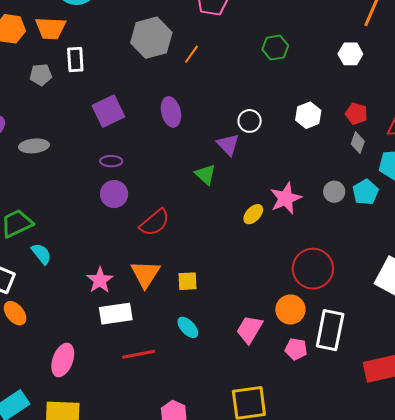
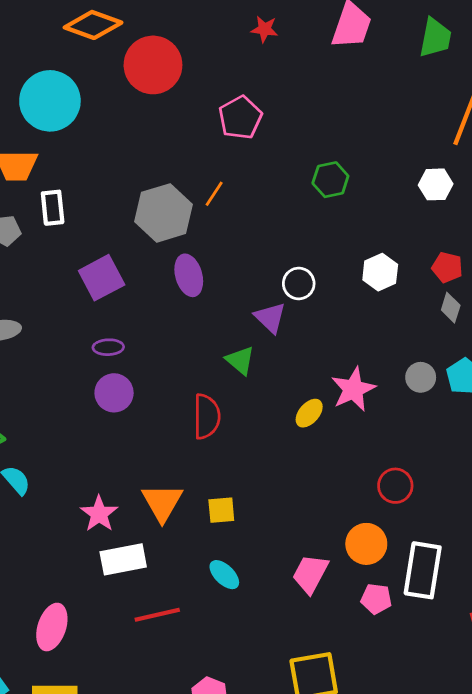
gray hexagon: (151, 38) -> (163, 213), moved
red semicircle: (155, 223) -> (207, 416), moved, turned -48
red circle: (313, 269) -> (395, 486), size x0.6

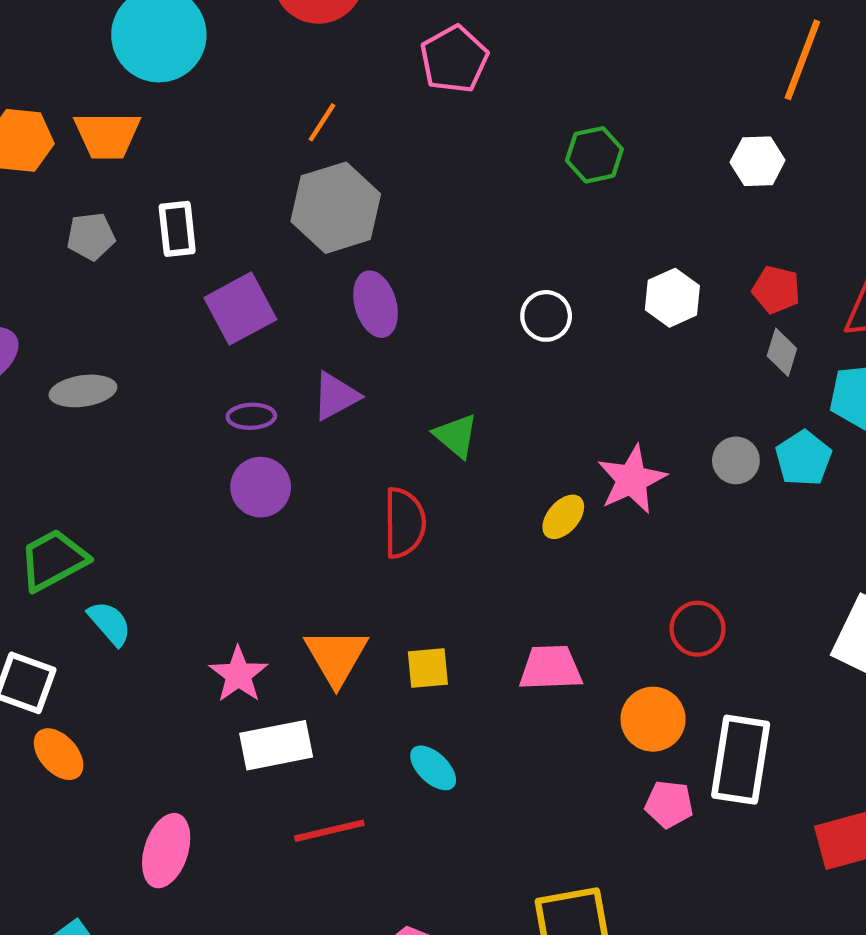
orange line: (214, 194) -> (322, 122), moved
white rectangle: (53, 208) -> (177, 229), moved
purple triangle: (270, 318) -> (336, 396), moved, turned 48
pink trapezoid: (310, 574) -> (551, 668), moved, turned 60

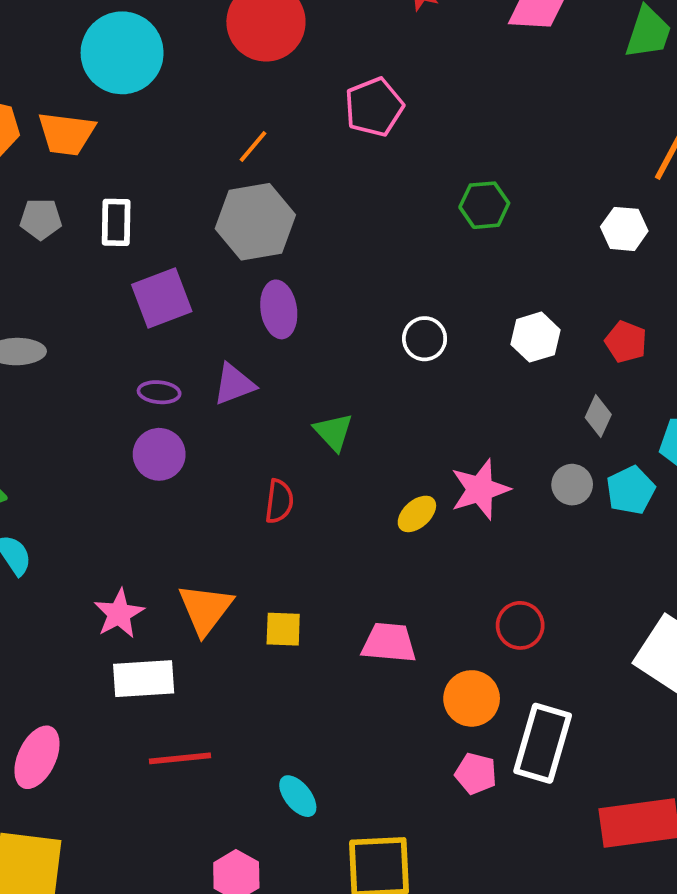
gray diamond: (782, 352) -> (598, 416), moved
red semicircle: (404, 523) -> (279, 501), size x0.7
cyan ellipse: (433, 768) -> (298, 796), moved

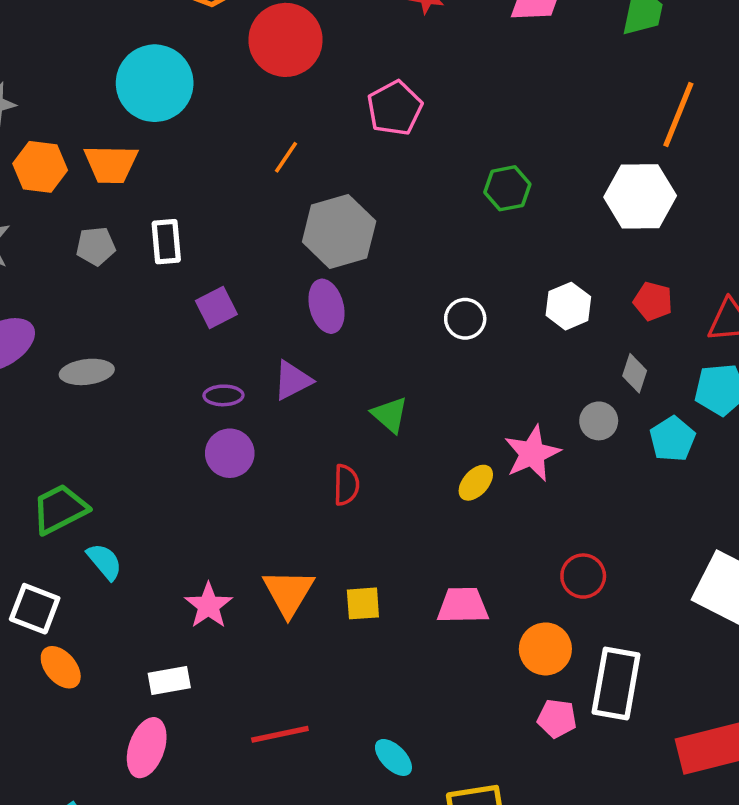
gray hexagon: (255, 222) -> (339, 232), moved
white hexagon: (624, 229) -> (640, 196), size x1.6
purple square: (162, 298) -> (216, 307), size x0.7
gray circle: (572, 485) -> (599, 421), moved
white rectangle: (144, 679) -> (169, 680), moved, size x0.7

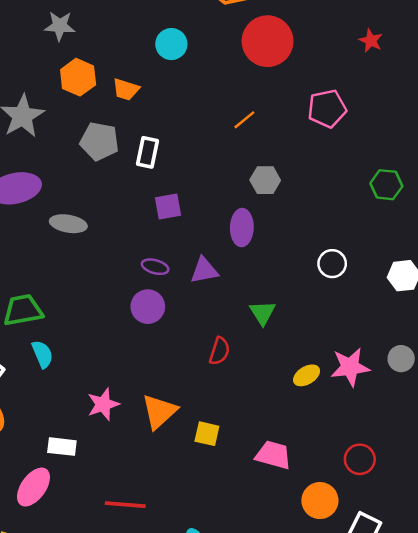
cyan circle: (155, 83) -> (171, 44), size x0.6
orange trapezoid: (111, 164) -> (126, 89), size x0.7
gray hexagon: (339, 232) -> (265, 180), size x0.6
gray pentagon: (96, 246) -> (99, 141), size x1.4

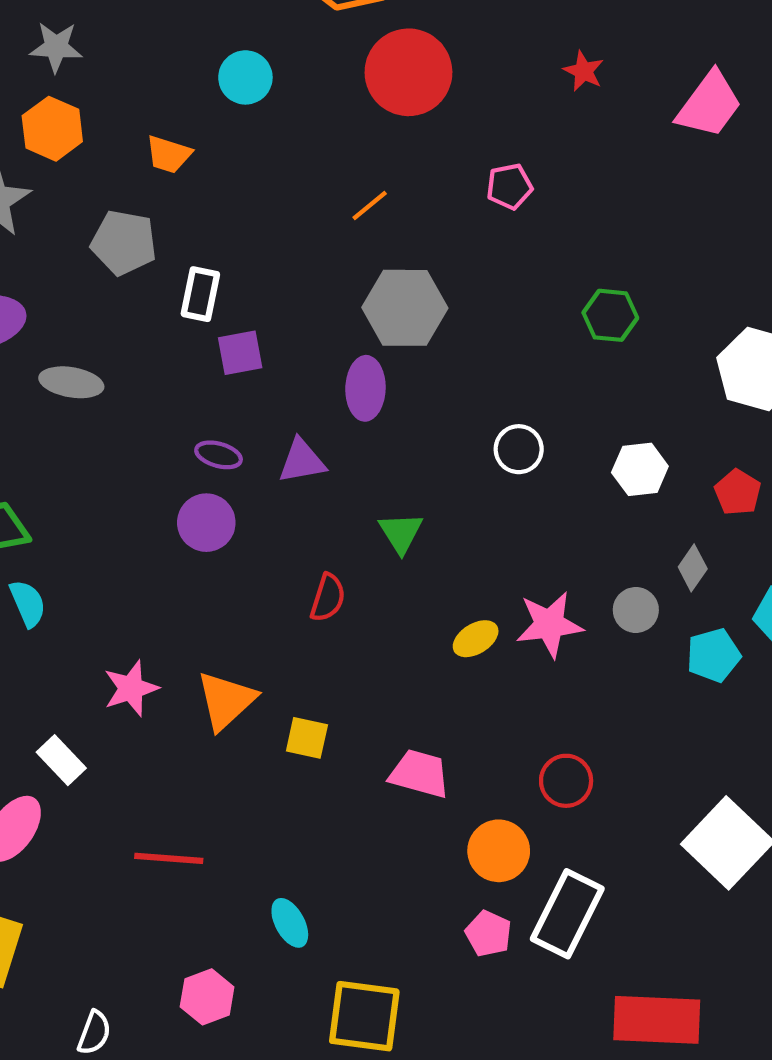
orange hexagon: (78, 77) -> (52, 129), moved
pink pentagon: (327, 109) -> (509, 186), size x0.7
white rectangle: (148, 152) -> (200, 294), moved
gray hexagon: (265, 180) -> (405, 308), size x1.6
white rectangle: (62, 447) -> (61, 760), turned 40

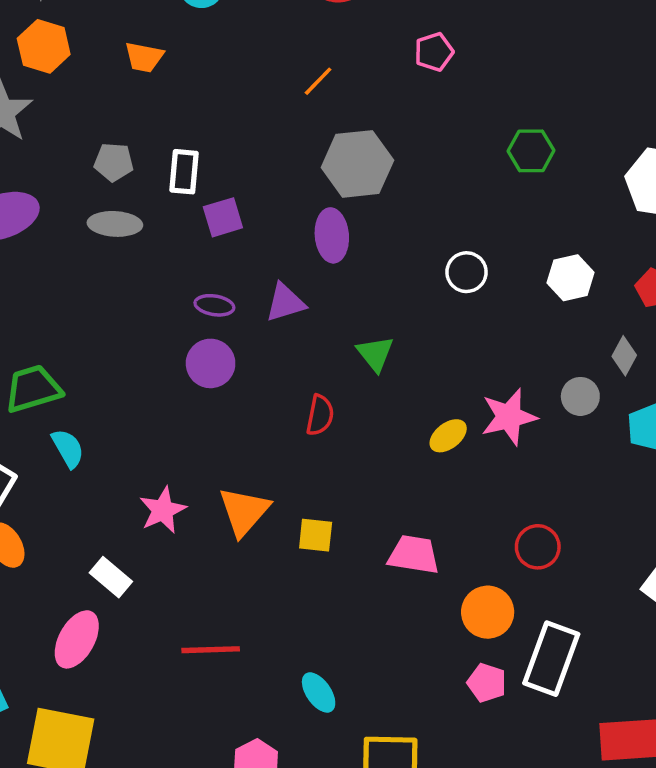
gray pentagon: (124, 243) -> (114, 162), moved, size x0.7
gray ellipse: (71, 382) -> (115, 224), moved

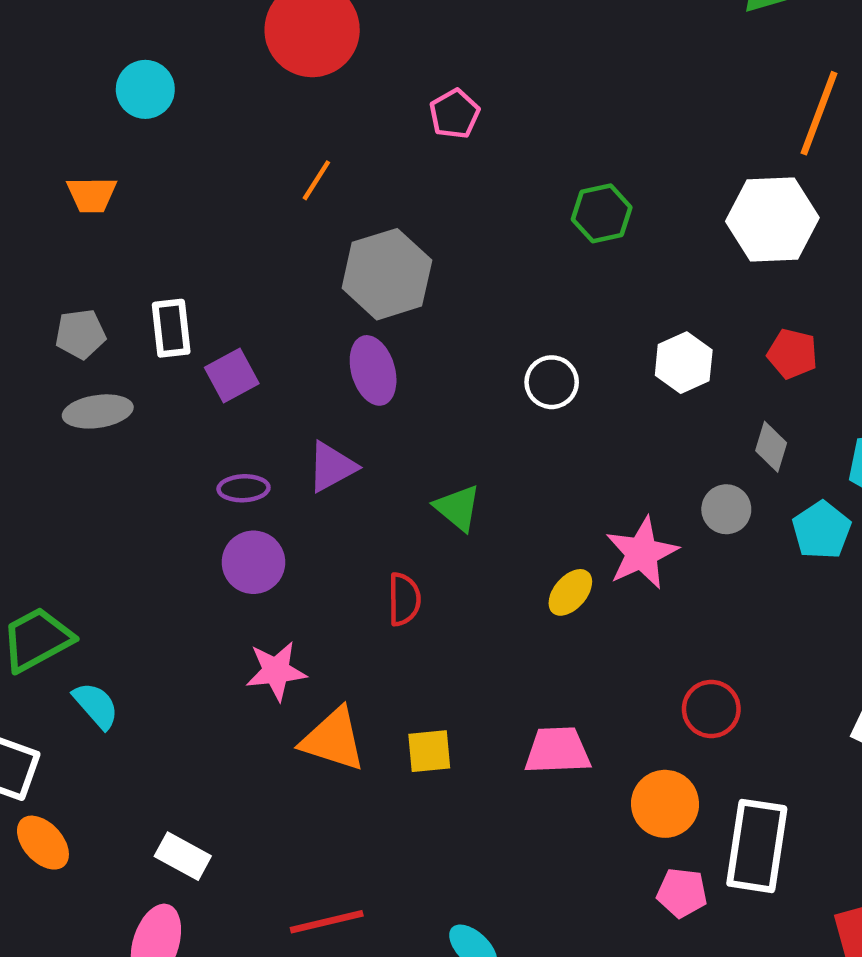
pink star: (163, 510) -> (276, 671), moved, turned 30
orange triangle: (244, 511) -> (333, 739), turned -42

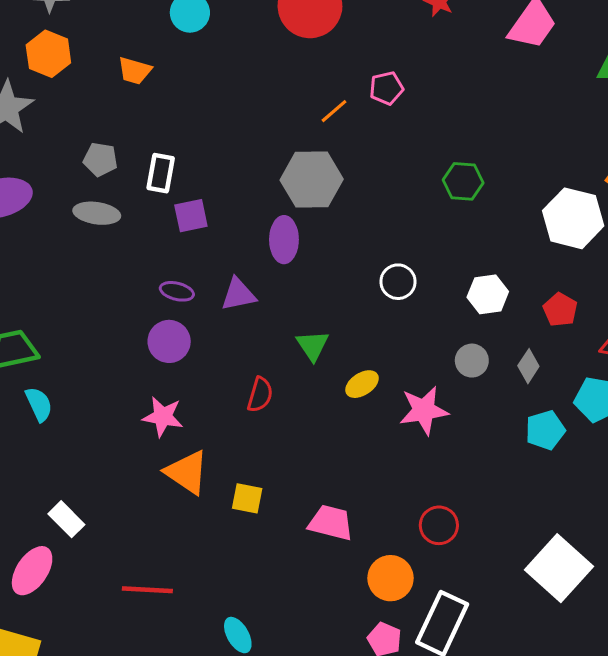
orange line: (316, 180) -> (334, 111), moved
gray circle: (726, 509) -> (472, 361), moved
yellow ellipse: (570, 592) -> (362, 384), moved

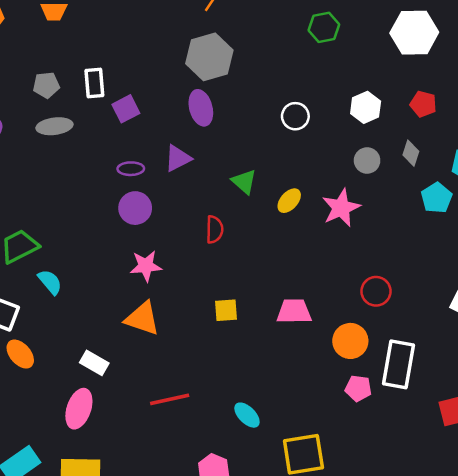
orange triangle: (187, 472) -> (142, 318), moved

